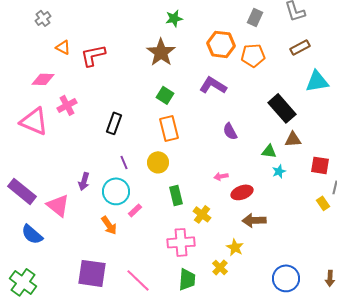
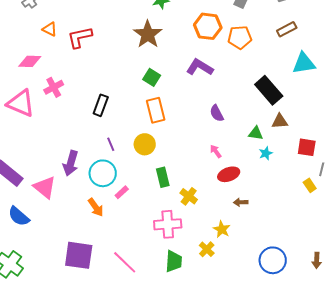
pink arrow: (221, 176) -> (216, 151), moved, turned 64
purple arrow: (84, 181) -> (71, 163), size x1.4
brown arrow: (254, 220) -> (241, 202), size x0.6

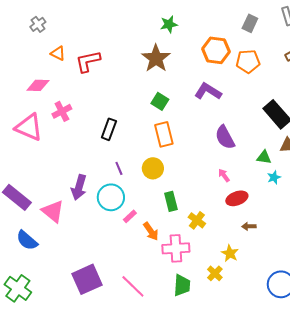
purple semicircle: (217, 113) -> (225, 137), size x1.4
orange arrow: (96, 207) -> (151, 231), moved
purple square: (79, 255) -> (87, 279), turned -32

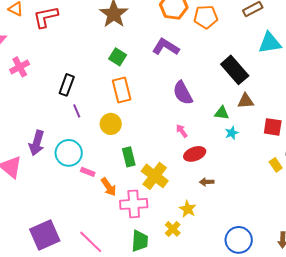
purple line: (119, 168) -> (77, 111), moved
pink rectangle: (130, 216) -> (88, 172), turned 64
yellow cross: (197, 220) -> (155, 176), size x1.5

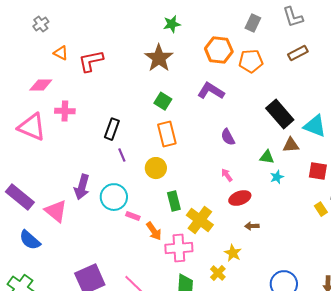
cyan triangle: (270, 43) -> (315, 126), moved, turned 30
pink cross: (20, 67) -> (65, 111), turned 30
purple semicircle: (183, 93) -> (228, 137), size x0.7

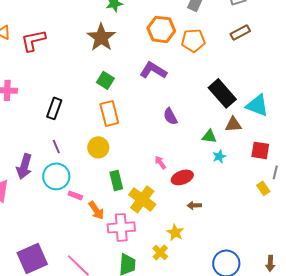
purple line: (122, 155) -> (56, 146), moved
pink arrow: (227, 175) -> (160, 162), moved

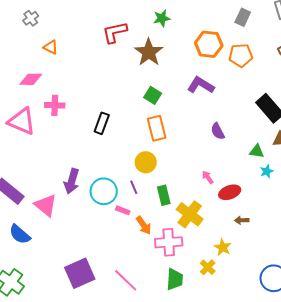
red L-shape: (33, 40) -> (115, 32), moved
purple line: (56, 146) -> (134, 187), moved

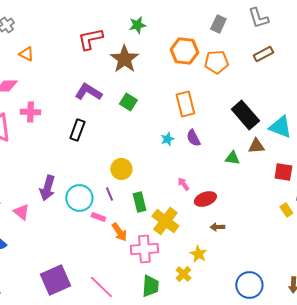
purple L-shape: (201, 85) -> (88, 92), moved
orange rectangle: (157, 128) -> (185, 104), moved
cyan star: (267, 171) -> (167, 139), moved
pink triangle: (46, 205) -> (21, 212), size x0.7

